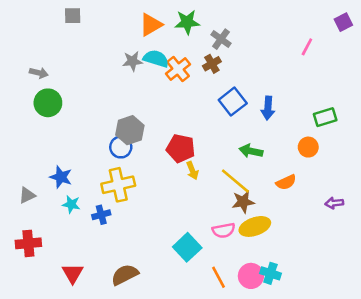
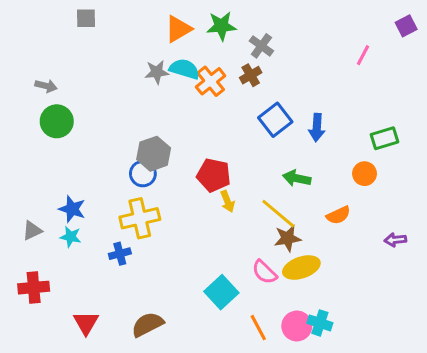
cyan star: (71, 204) -> (71, 237), moved
pink semicircle: (224, 230) -> (264, 272), turned 55

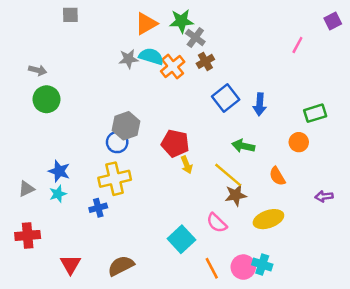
gray cross: (261, 46) -> (195, 37), moved
orange semicircle: (338, 215) -> (277, 176), turned 84
cyan star: (71, 237) -> (58, 194), turned -30
yellow ellipse: (301, 268) -> (268, 219), moved

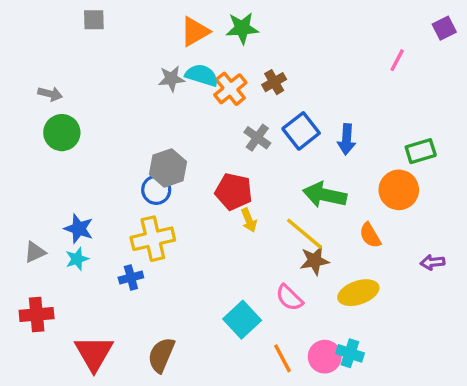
gray cross: (195, 37) -> (257, 138), moved
orange circle: (299, 142) -> (399, 190), size x1.5
green arrow: (243, 146) -> (325, 195), size x1.4
red triangle: (70, 264) -> (94, 353), size x1.4
brown semicircle: (121, 266) -> (161, 355), turned -40

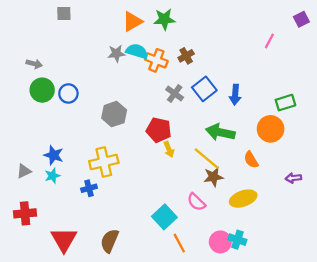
orange cross: (230, 89) -> (156, 60), turned -30
blue circle: (156, 190) -> (68, 93), moved
orange line: (283, 358) -> (179, 243), moved

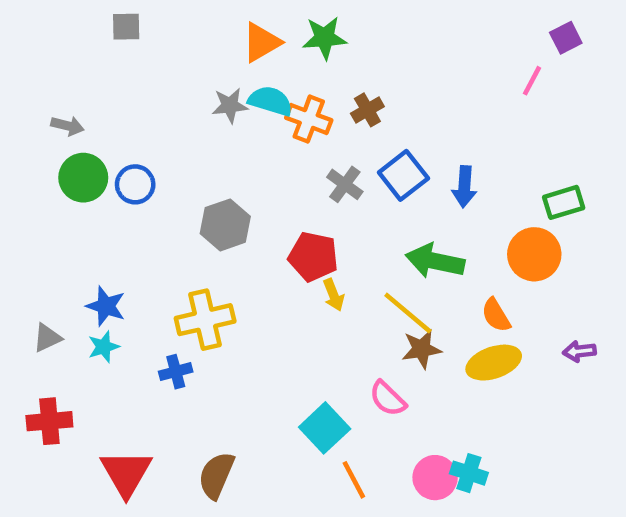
purple square: (301, 19) -> (566, 38), moved
yellow ellipse: (243, 199) -> (494, 363), moved

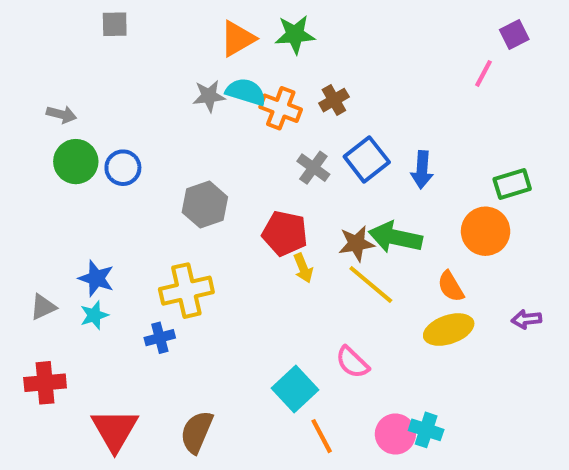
brown star: (422, 349) -> (356, 243), moved

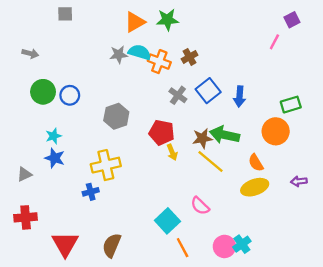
gray arrow: (61, 114) -> (30, 53), moved
cyan star: (94, 315) -> (53, 136), moved
cyan cross: (426, 430) -> (242, 244), turned 36

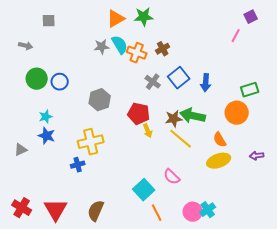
gray square: (65, 14) -> (49, 21), moved
cyan semicircle: (140, 52) -> (120, 45), turned 42
red cross: (26, 217) -> (22, 208), moved, turned 36

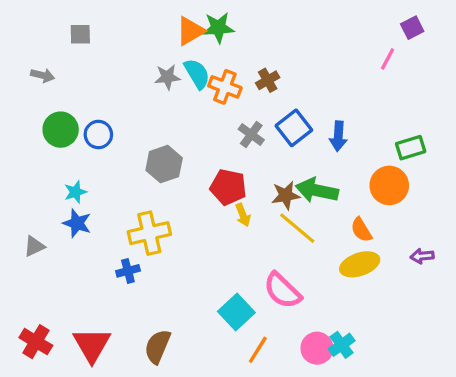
green star: (144, 17) -> (218, 28), moved
pink semicircle: (172, 177) -> (282, 291), size x1.4
orange line: (157, 213) -> (258, 350), turned 60

